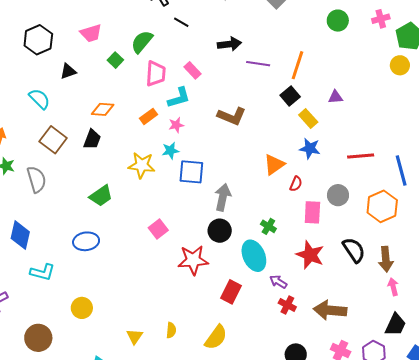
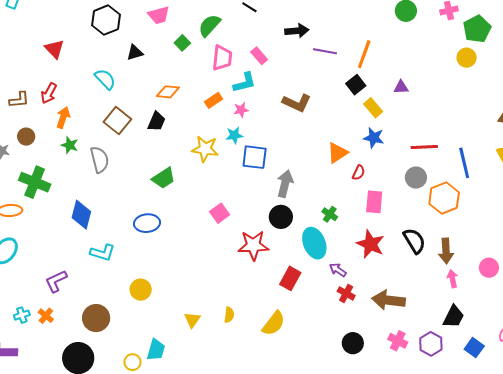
gray circle: (338, 195) -> (416, 178), moved

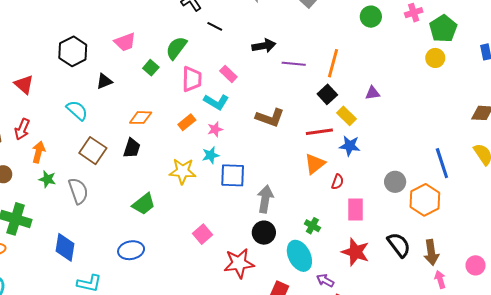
cyan L-shape: (245, 83) -> (216, 102), turned 50
red line: (424, 147) -> (319, 132), moved

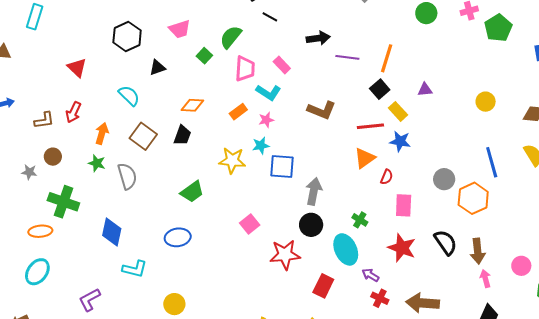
yellow circle: (435, 58) -> (486, 102), moved
orange arrow: (38, 152) -> (102, 134), moved

